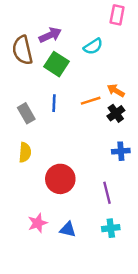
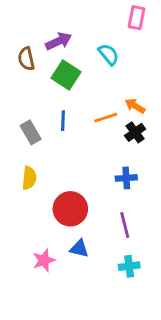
cyan semicircle: (93, 46) -> (109, 54), turned -96
brown semicircle: (22, 50) -> (26, 59), size x0.7
blue cross: (121, 151) -> (126, 178), moved
blue triangle: (68, 229) -> (79, 249), moved

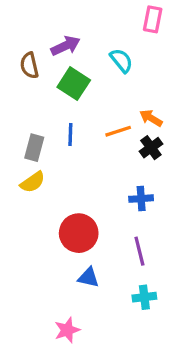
gray rectangle: (31, 132) -> (34, 148), turned 45
yellow semicircle: (29, 178) -> (33, 182), moved, turned 50
pink star: (44, 260) -> (67, 330), moved

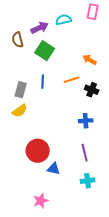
cyan semicircle: (121, 60) -> (64, 20), moved, turned -63
orange arrow: (151, 118) -> (90, 60), moved
black cross: (151, 148) -> (92, 90), turned -32
red circle: (79, 233) -> (38, 151), moved

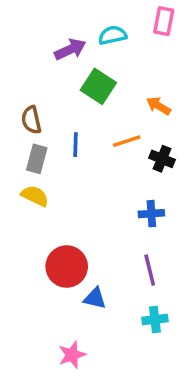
brown semicircle: (18, 40) -> (31, 120), moved
green square: (45, 51) -> (98, 86), moved
yellow semicircle: (20, 111) -> (35, 196), turned -119

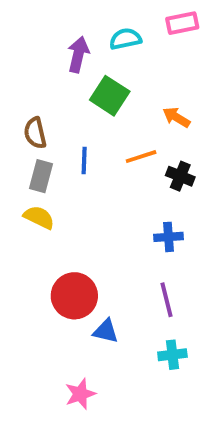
pink rectangle: (164, 21) -> (182, 23), turned 68
purple arrow: (70, 49) -> (78, 54), turned -52

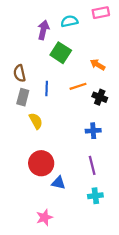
yellow semicircle: (39, 217) -> (36, 121), moved, turned 35

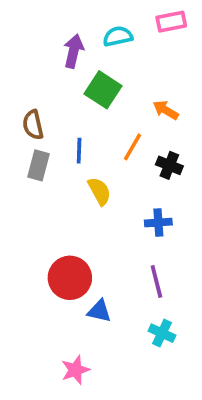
orange line: (78, 86) -> (133, 147), turned -42
yellow semicircle: (36, 121) -> (99, 191), moved
cyan cross: (95, 196) -> (162, 333), turned 32

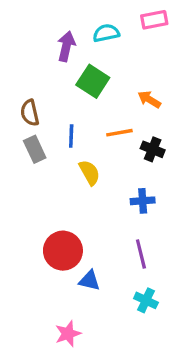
orange line: (133, 147) -> (119, 133), turned 50
gray rectangle: (39, 165) -> (35, 149), turned -40

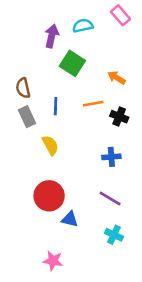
pink rectangle: (154, 20) -> (120, 15), turned 60
yellow semicircle: (90, 173) -> (50, 145), moved
purple line: (141, 254) -> (110, 198), turned -45
pink star: (68, 334) -> (53, 261), turned 30

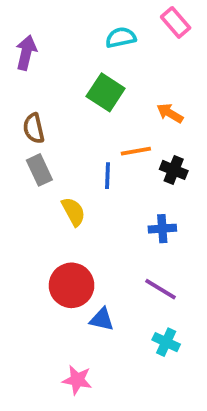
purple arrow: (52, 36) -> (26, 53), moved
blue line: (56, 106) -> (107, 176), moved

